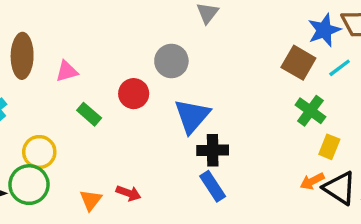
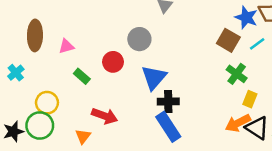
blue star: (324, 30) -> (246, 17), turned -30
orange arrow: (312, 181) -> (238, 123), size x1.5
blue rectangle: (213, 186) -> (168, 127), size x1.4
red arrow: (129, 193) -> (105, 116), moved, size x1.5

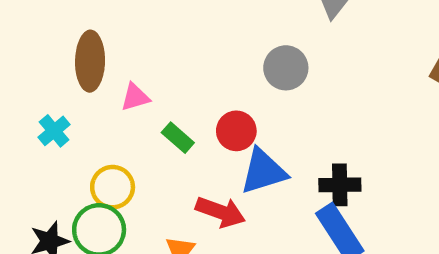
pink triangle: (66, 46) -> (135, 97), moved
red circle: (113, 62) -> (236, 131), moved
blue triangle: (154, 77) -> (263, 171), moved, turned 32

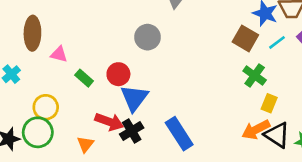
pink triangle: (135, 97) -> (59, 54), turned 30
blue triangle: (263, 171) -> (134, 98), turned -36
black cross: (340, 185) -> (132, 131), moved, turned -30

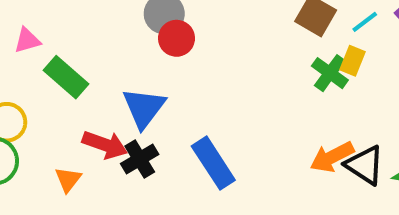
pink triangle: (59, 54) -> (27, 40), turned -30
red circle: (118, 74) -> (177, 38), moved
green rectangle: (84, 78) -> (66, 77), size x1.5
yellow rectangle: (269, 103) -> (352, 61), moved

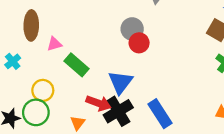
black cross: (140, 159) -> (118, 111), size x1.4

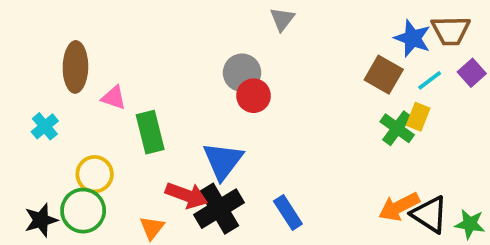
pink triangle: (54, 44) -> (114, 98), turned 35
green rectangle: (76, 65) -> (150, 132), turned 35
blue rectangle: (160, 114) -> (288, 212), size x0.7

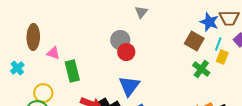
cyan line: (430, 80) -> (218, 44), turned -32
yellow rectangle: (418, 117) -> (222, 57), moved
blue triangle: (223, 161) -> (129, 86), moved

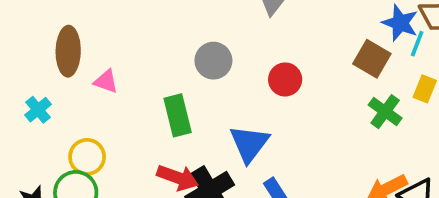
gray circle: (120, 40) -> (213, 61), moved
cyan line: (218, 44) -> (417, 44), moved
red circle: (126, 52) -> (285, 79), moved
green rectangle: (72, 71) -> (178, 115), moved

